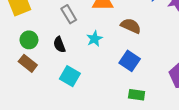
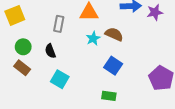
gray rectangle: (69, 14) -> (59, 24), turned 42
cyan star: (94, 39) -> (93, 38), moved
green rectangle: (137, 95) -> (109, 96), moved

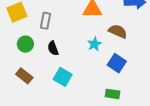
gray rectangle: (59, 24) -> (46, 21), moved
cyan star: (93, 38) -> (94, 44), moved
brown rectangle: (22, 68) -> (24, 76), moved

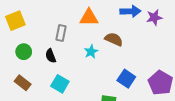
gray rectangle: (46, 21) -> (61, 33), moved
blue square: (117, 63) -> (126, 79), moved

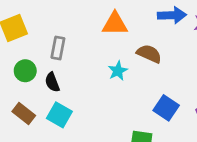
gray rectangle: (61, 33) -> (58, 48), moved
black semicircle: (51, 56) -> (52, 82), moved
cyan square: (60, 84) -> (59, 115), moved

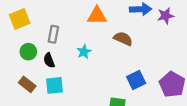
cyan star: (118, 71) -> (84, 52), moved
blue square: (166, 108) -> (136, 80), turned 30
cyan square: (59, 115) -> (54, 85), turned -36

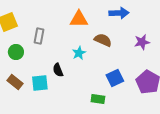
purple star: (166, 16) -> (142, 42), moved
cyan star: (84, 52) -> (79, 53), moved
black semicircle: (49, 60) -> (58, 70), moved

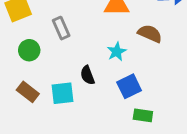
gray rectangle: (39, 36) -> (61, 28), turned -35
blue square: (115, 78) -> (129, 86), moved

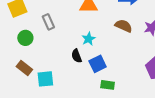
brown semicircle: (150, 34) -> (124, 26), moved
black semicircle: (87, 75) -> (76, 56), moved
cyan square: (62, 93) -> (45, 79), moved

